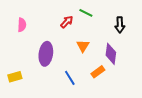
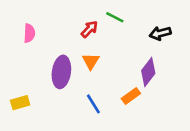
black arrow: (120, 25) -> (160, 33), turned 77
orange triangle: (83, 46) -> (91, 61), moved
purple diamond: (111, 54) -> (148, 72), turned 30

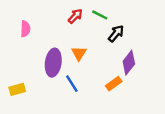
red arrow: (89, 29) -> (75, 16), moved
black arrow: (160, 33) -> (116, 34), moved, turned 144
blue line: (93, 104) -> (72, 84), moved

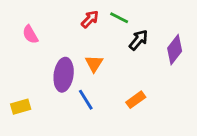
pink semicircle: (25, 29) -> (30, 34), turned 147
purple diamond: (129, 63) -> (175, 50), moved

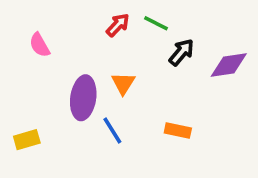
purple diamond: (175, 50) -> (229, 65), turned 44
orange rectangle: (136, 100) -> (178, 131), turned 48

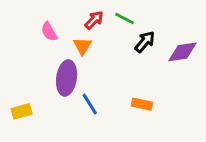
pink semicircle: (40, 45) -> (49, 32), moved
orange triangle: (123, 83) -> (82, 46), moved

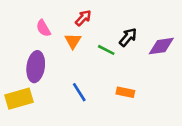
green line: (125, 19) -> (106, 50), moved
purple ellipse: (67, 78) -> (36, 67), moved
yellow rectangle: (22, 111) -> (19, 99), size x1.5

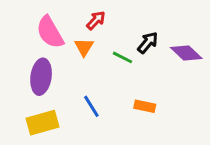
pink semicircle: (43, 28) -> (50, 32), size x1.6
purple diamond: (161, 46) -> (186, 53), turned 52
yellow rectangle: (19, 99) -> (43, 123), moved

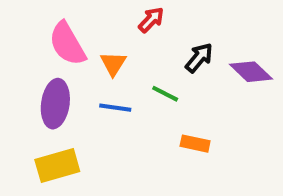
red arrow: (96, 20) -> (151, 20), moved
green line: (123, 57) -> (165, 94), moved
blue line: (91, 106) -> (115, 108), moved, turned -50

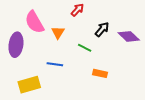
purple ellipse: (55, 104) -> (16, 45), moved
blue line: (115, 108) -> (55, 64), moved

